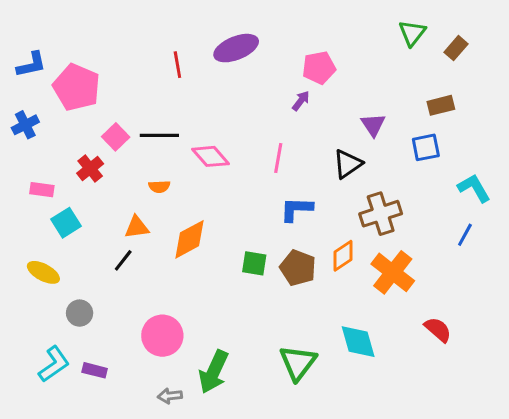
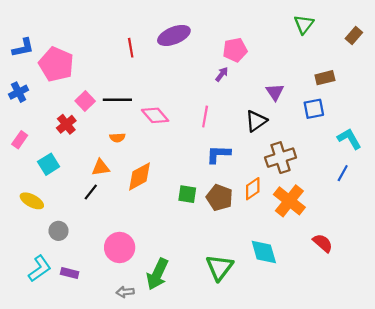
brown rectangle: (456, 48) -> (354, 35), moved
pink rectangle: (42, 190) -> (20, 140), moved, turned -63

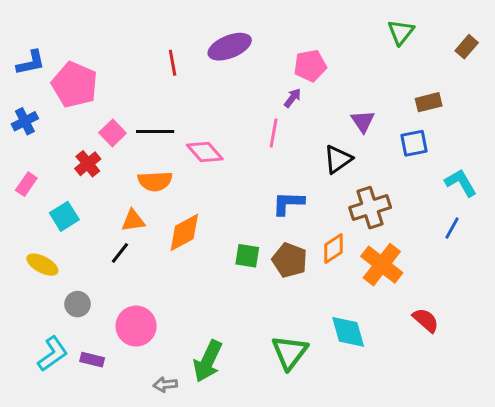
pink line: (205, 117) -> (274, 133), moved
orange semicircle: (117, 138) -> (155, 181), size x1.6
pink circle: (120, 247) -> (136, 326), moved

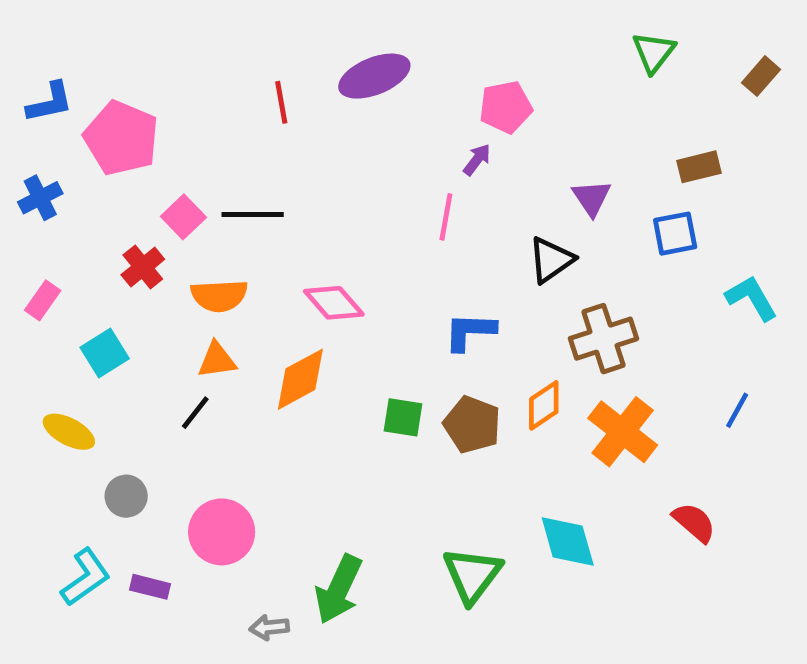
pink diamond: (205, 152) -> (334, 303), moved
orange semicircle: (155, 181) -> (219, 296), moved
blue line: (452, 228) -> (737, 410), moved

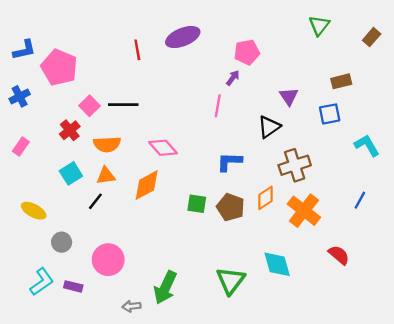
cyan square: (105, 353) -> (71, 173), moved

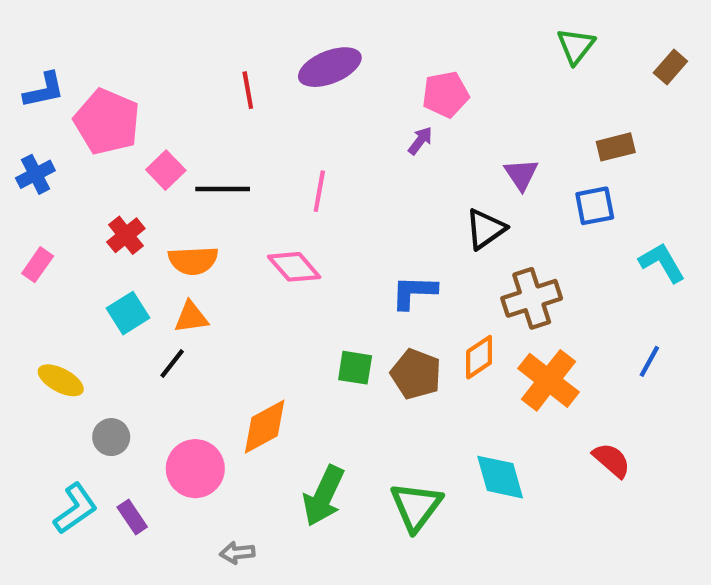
pink square: (90, 106) -> (166, 170), moved
pink line: (218, 106) -> (319, 191), moved
orange diamond: (147, 185) -> (265, 427), moved
purple rectangle: (73, 286) -> (132, 517), turned 42
green arrow: (165, 288) -> (324, 496), moved

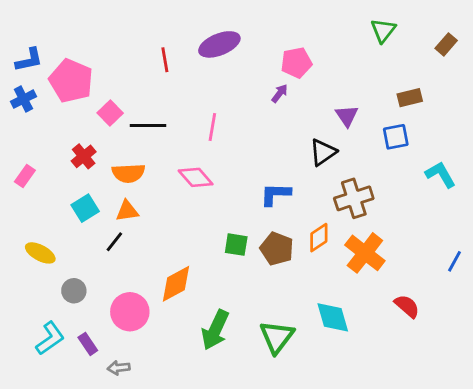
blue cross: (35, 174) -> (23, 99), moved
blue line: (649, 361) -> (455, 261), moved
gray arrow: (237, 553) -> (119, 368), moved

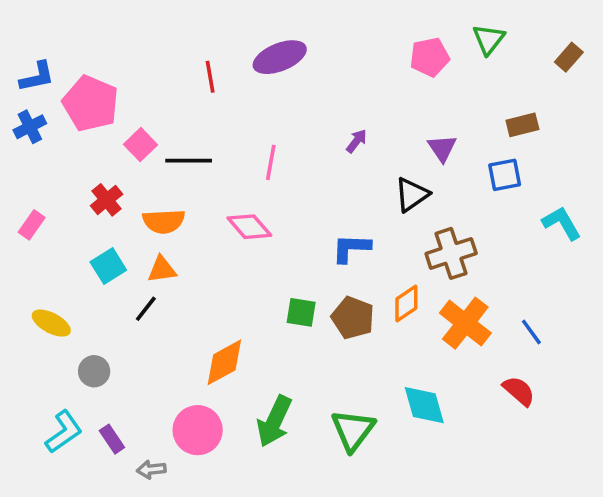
pink pentagon: (296, 63) -> (430, 57), moved
purple arrow: (280, 93) -> (356, 141), moved
blue line: (455, 261) -> (531, 332), moved, turned -65
pink circle: (130, 312) -> (198, 430), moved

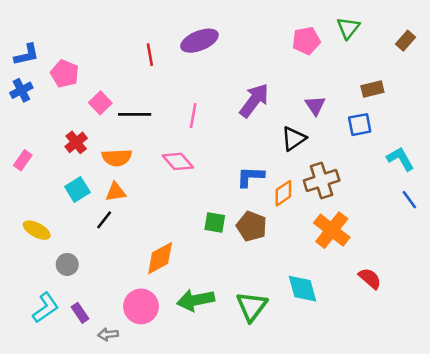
pink pentagon: (91, 104) -> (65, 74), size x0.7
purple arrow: (356, 141) -> (254, 100), size x2.0
orange diamond: (406, 303) -> (283, 193), moved
blue line: (531, 332) -> (409, 200), moved
green arrow: (274, 421) -> (196, 300), turned 54

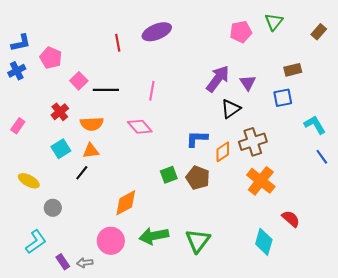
purple arrow: (254, 100) -> (218, 79), moved
green square: (215, 222) -> (169, 175), turned -30
cyan diamond: (302, 289) -> (264, 242), moved, turned 32
purple rectangle: (80, 313) -> (63, 262), moved

